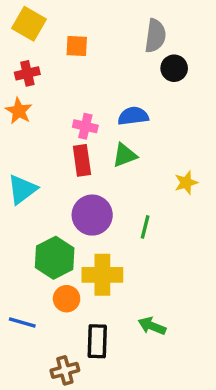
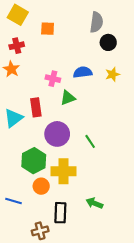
green triangle: (125, 155) -> (68, 98), moved
red rectangle: (82, 160) -> (36, 107), moved
yellow star: (186, 183) -> (112, 74), moved
green line: (145, 227) -> (90, 141), turned -48

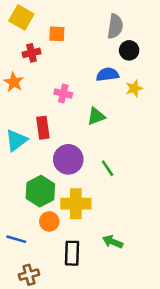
red cross: (17, 46) -> (32, 53), moved
blue semicircle: (83, 72) -> (108, 74), moved
green triangle: (68, 98) -> (96, 116), moved
brown cross: (40, 231) -> (29, 275), moved

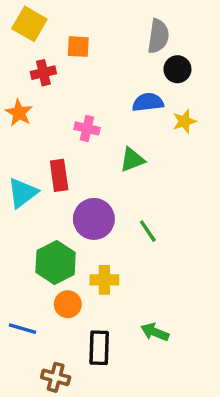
yellow cross: (76, 204) -> (104, 280), size x0.7
brown cross: (29, 275) -> (56, 377), moved, turned 30

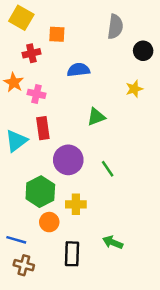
black circle: (177, 69) -> (143, 51), moved
blue semicircle: (148, 102) -> (78, 70), moved
pink cross: (87, 128) -> (37, 94), moved
brown cross: (56, 377) -> (24, 265), moved

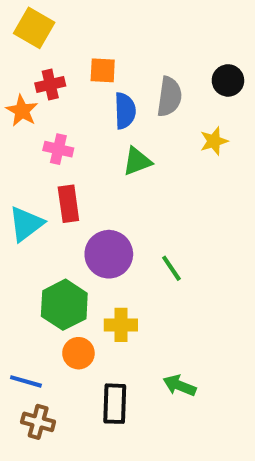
gray semicircle: (115, 27) -> (169, 97), moved
orange square: (57, 34) -> (103, 70), moved
blue semicircle: (78, 70) -> (125, 111), turned 95
orange star: (14, 82) -> (22, 111), moved
green triangle: (96, 117) -> (137, 161), moved

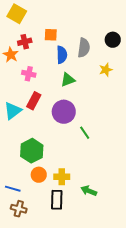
red rectangle: (68, 204) -> (34, 101), turned 36
purple circle: (109, 254) -> (64, 112), moved
yellow cross: (121, 325) -> (62, 177), moved

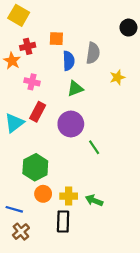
black circle: (113, 40) -> (128, 28), moved
green arrow: (89, 191) -> (94, 200), moved
brown cross: (19, 209) -> (21, 232), turned 35

